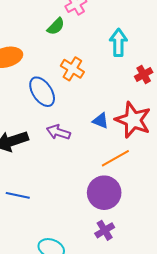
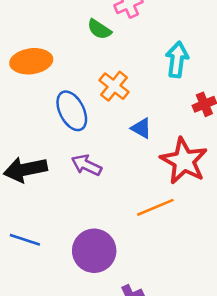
green semicircle: (56, 26) -> (99, 29), turned 72
blue triangle: (101, 121) -> (141, 128), moved
purple circle: (104, 193) -> (94, 251), moved

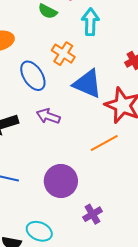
cyan arrow: (177, 60) -> (90, 22), moved
blue triangle: (141, 128) -> (87, 84), size x1.8

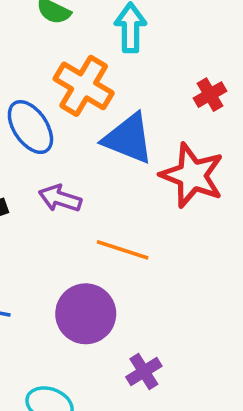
orange cross: (63, 54) -> (84, 86), size x1.4
orange line: (104, 143) -> (123, 250), moved, turned 48

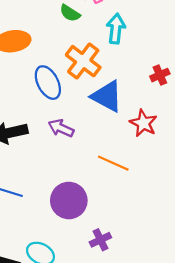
red star: (192, 175) -> (143, 123), size x0.7
orange line: (123, 250) -> (113, 163), moved

